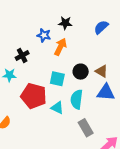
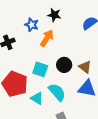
cyan semicircle: (77, 99) -> (57, 92), turned 126

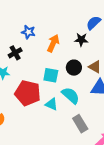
black star: (54, 15) -> (81, 40), moved
blue star: (32, 25) -> (28, 32), moved

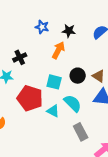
blue star: (28, 32) -> (42, 27), moved
black star: (81, 40) -> (69, 31), moved

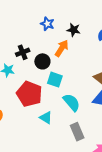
black circle: (78, 76) -> (42, 61), moved
cyan triangle: (53, 111) -> (46, 118), moved

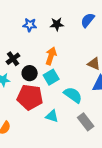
orange arrow: (62, 48) -> (51, 56), moved
black circle: (42, 61) -> (30, 73), moved
cyan square: (55, 80) -> (51, 77), turned -35

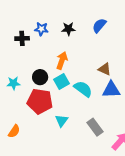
black cross: (13, 59) -> (22, 38), moved, turned 32
cyan semicircle: (73, 95) -> (83, 89), moved
cyan triangle: (52, 116) -> (61, 121), turned 48

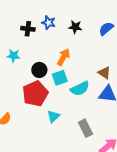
cyan star: (13, 83) -> (14, 56), moved
cyan semicircle: (83, 89) -> (80, 89), turned 108
red pentagon: (40, 101) -> (35, 94), turned 30

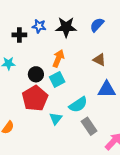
black star: (75, 27) -> (66, 27), size x1.5
brown triangle: (104, 73) -> (99, 60), moved
cyan semicircle: (80, 89) -> (78, 105), moved

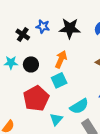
black cross: (19, 35) -> (23, 35), turned 32
black circle: (36, 74) -> (31, 64), moved

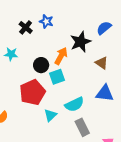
black star: (70, 28) -> (80, 42), moved, turned -30
black circle: (31, 64) -> (41, 65), moved

